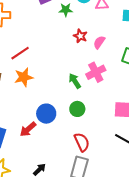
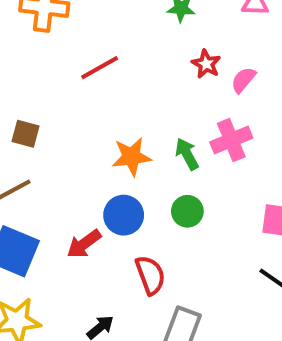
red line: (20, 53) -> (100, 68), moved
orange star: (24, 77) -> (132, 157), moved
red semicircle: (82, 142) -> (150, 275), moved

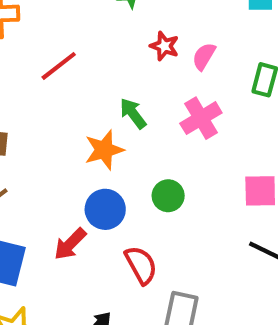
green arrow: (187, 154) -> (133, 113), moved

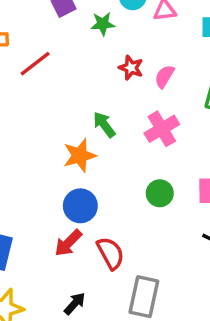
red line: (59, 66) -> (35, 64), moved
green circle: (168, 196) -> (160, 193), moved
red arrow: (70, 244) -> (68, 243), moved

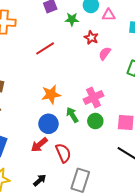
red line: (35, 64) -> (45, 48), moved
red star: (131, 68) -> (91, 38), moved
green arrow: (104, 125) -> (72, 115), moved
pink cross: (162, 129) -> (93, 98), moved

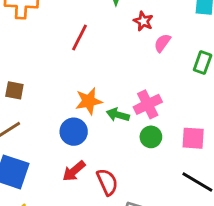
red line: (45, 48) -> (79, 37), turned -30
green arrow: (72, 115) -> (118, 115), moved, turned -42
blue circle: (48, 124) -> (74, 132), moved

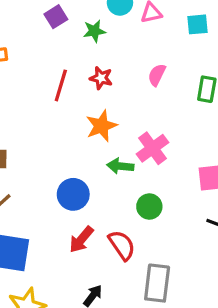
red star: (143, 21) -> (101, 78), moved
orange star: (89, 101) -> (101, 126), moved
green circle: (151, 137) -> (149, 207), moved

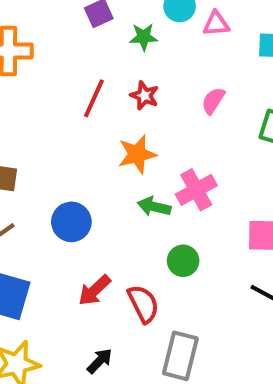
blue circle: (73, 194) -> (71, 222), moved

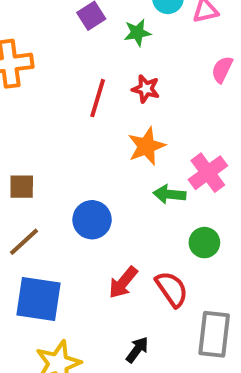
pink semicircle: (213, 101) -> (222, 70), moved

